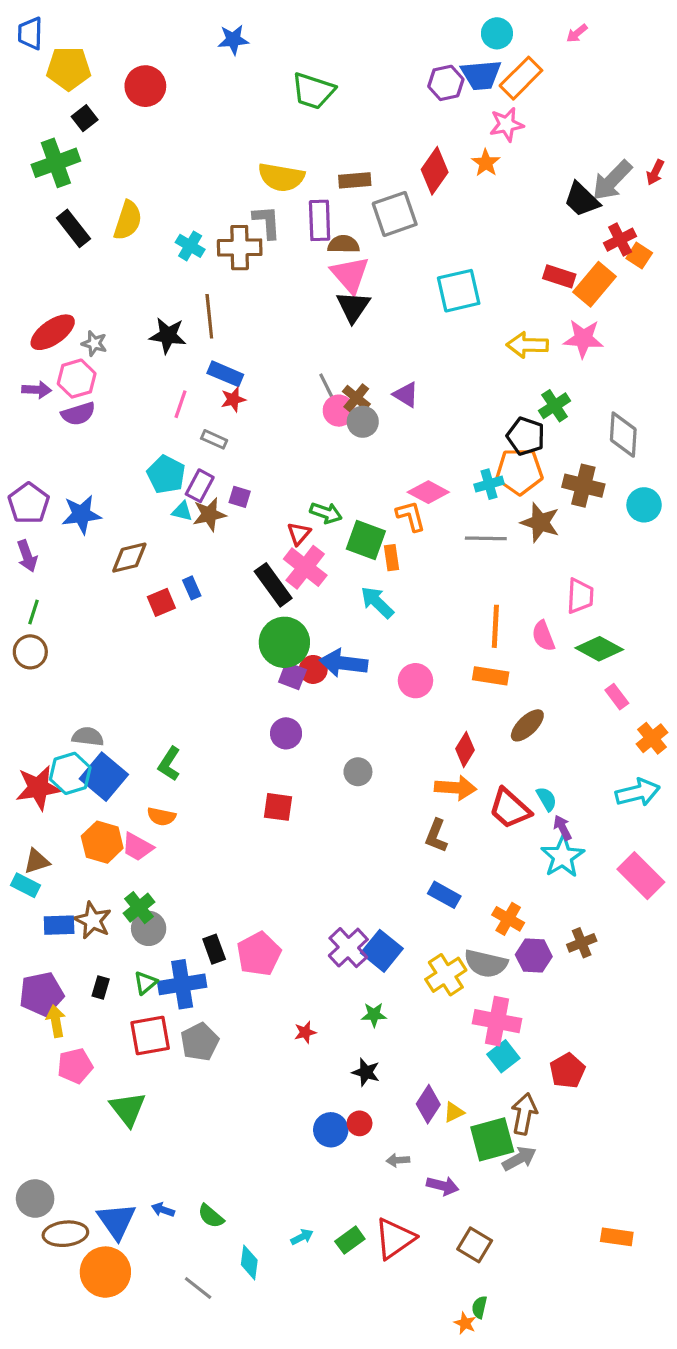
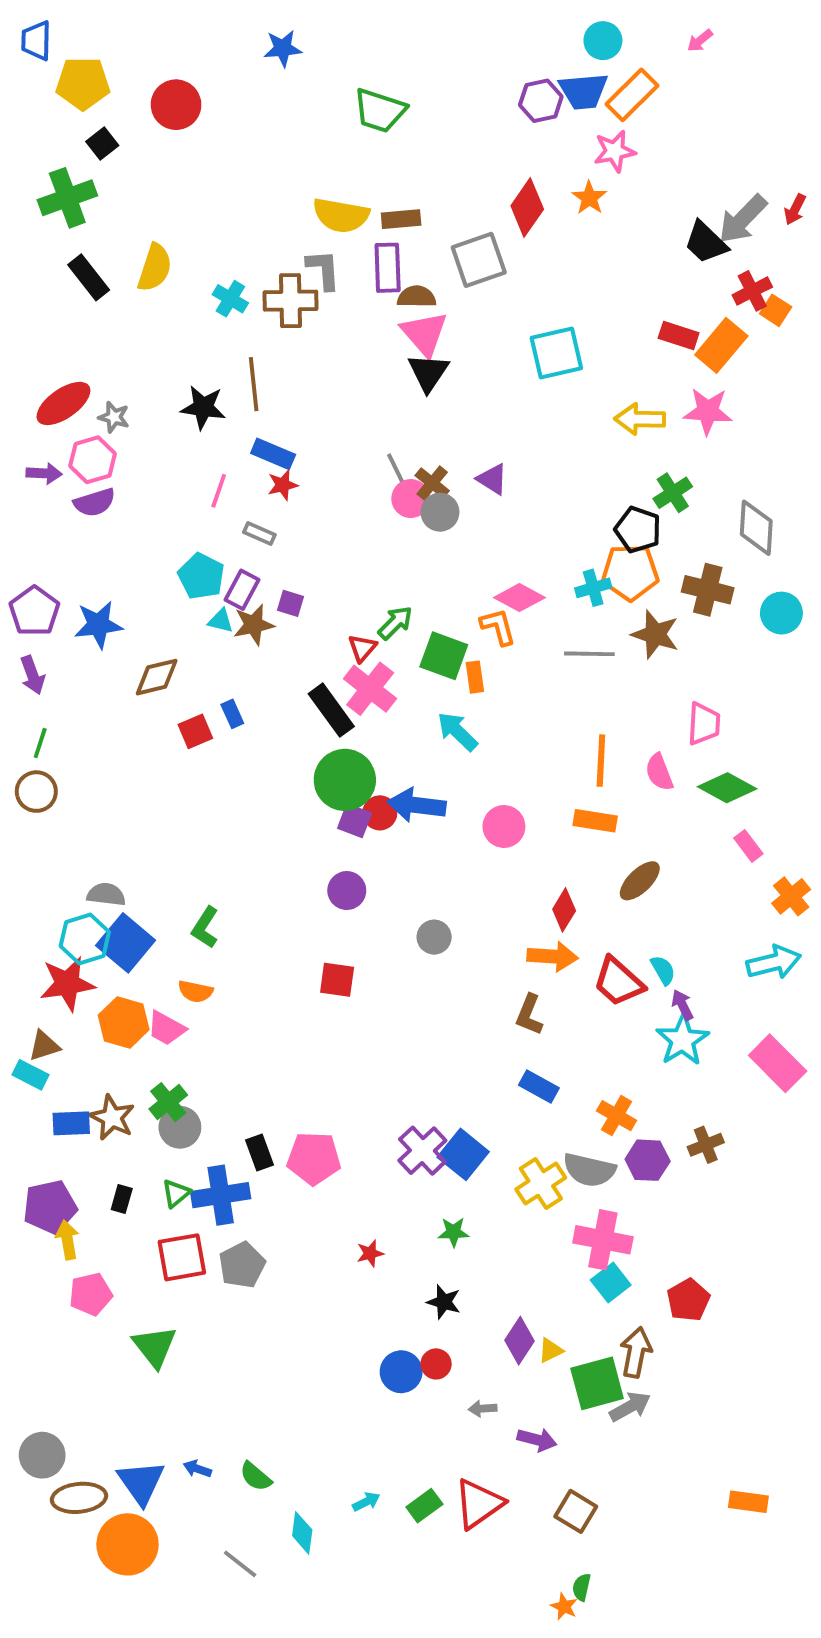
brown rectangle: (355, 180) -> (401, 219), moved
green arrow: (326, 513) -> (395, 623), turned -64
red star: (38, 788) -> (67, 984), moved
pink pentagon: (259, 954) -> (314, 1158), turned 30

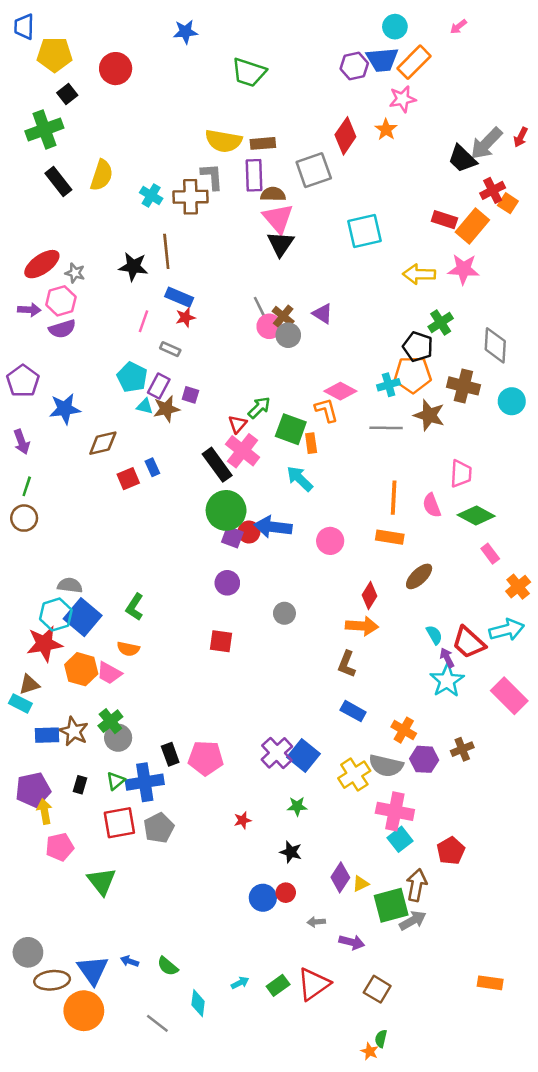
purple pentagon: (34, 611) -> (23, 381), moved
red trapezoid: (618, 982) -> (469, 642), moved

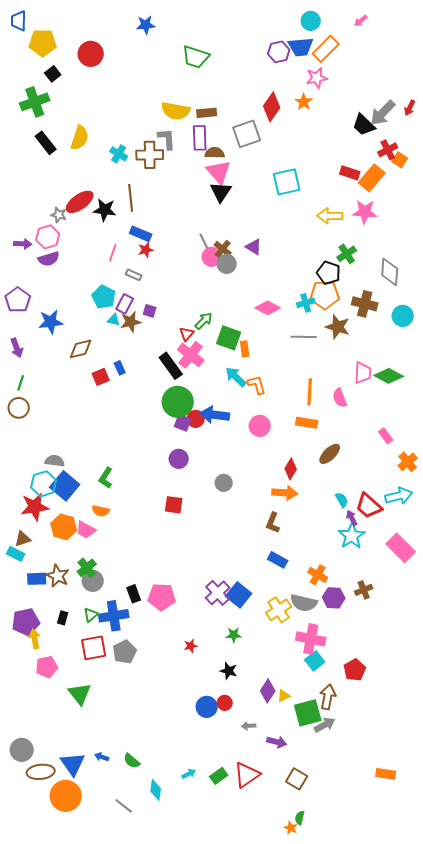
red ellipse: (42, 264) -> (80, 202), moved
orange L-shape: (326, 410) -> (257, 385), moved
green diamond: (476, 516) -> (389, 376), moved

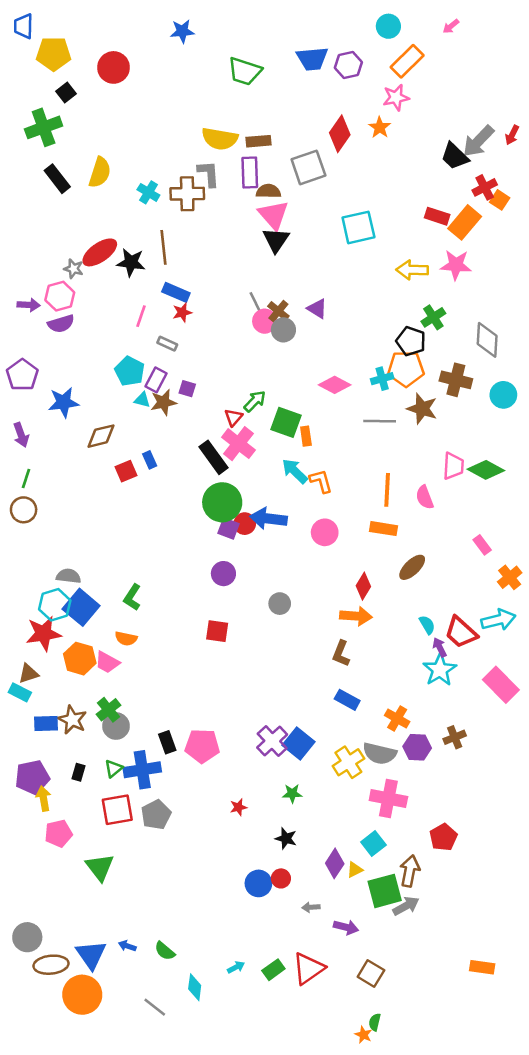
blue trapezoid: (301, 47) -> (312, 59), moved
cyan square: (315, 661) -> (373, 843), moved

